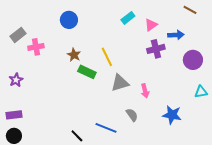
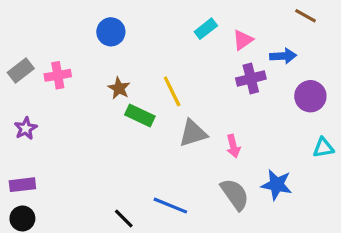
gray rectangle: (18, 35) -> (21, 70), moved
gray semicircle: (132, 115) -> (235, 194), moved, size x1.5

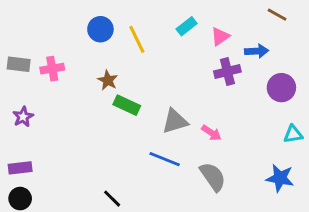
gray rectangle: (21, 70) -> (19, 64), turned 45
yellow line: (172, 91) -> (137, 39), moved
pink arrow: (233, 146) -> (211, 133), turned -42
blue star: (277, 185) -> (280, 178), moved
blue line: (170, 206) -> (165, 159), moved

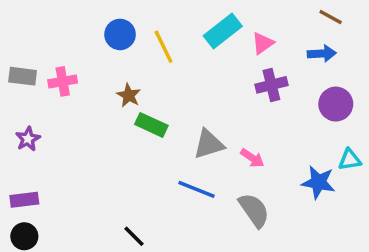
cyan rectangle: (187, 26) -> (223, 31), size x1.5
blue arrow: (257, 51) -> (322, 54), moved
blue star: (280, 178) -> (318, 182), moved

